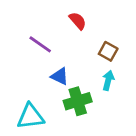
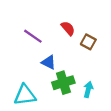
red semicircle: (78, 21) -> (68, 28), moved
cyan arrow: (108, 80) -> (88, 89), moved

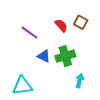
brown square: (88, 42) -> (81, 22), moved
green cross: (63, 83) -> (65, 56), moved

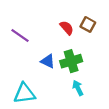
purple line: (30, 33) -> (20, 36), moved
cyan arrow: (80, 81) -> (78, 88), moved, turned -40

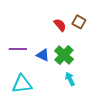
purple line: (20, 36) -> (18, 49), moved, turned -36
green cross: (71, 61) -> (64, 55), turned -30

